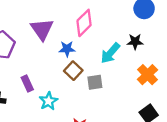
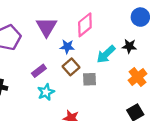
purple rectangle: (27, 83) -> (39, 71), moved, turned 72

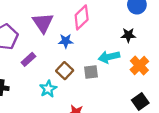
cyan arrow: (106, 54) -> (109, 57), moved, turned 36
brown square: (71, 67) -> (65, 71), moved
purple rectangle: (39, 71) -> (28, 59), moved

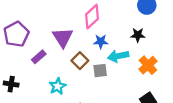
purple triangle: (43, 23) -> (63, 37), moved
blue star: (66, 41) -> (101, 42), moved
brown square: (65, 71) -> (80, 61), moved

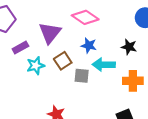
pink diamond: (92, 17) -> (85, 17), turned 65
orange cross: (148, 65) -> (133, 81), turned 30
cyan star: (58, 86) -> (36, 66), moved

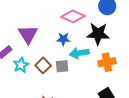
pink diamond: (85, 17) -> (73, 16), moved
black star: (129, 47) -> (98, 34), size x1.6
brown square: (63, 61) -> (43, 65), moved

